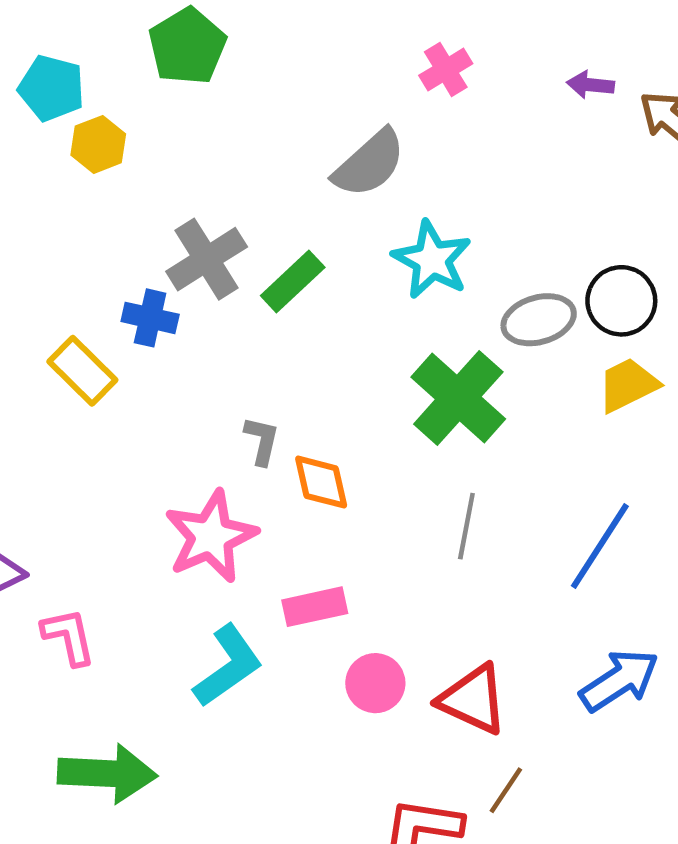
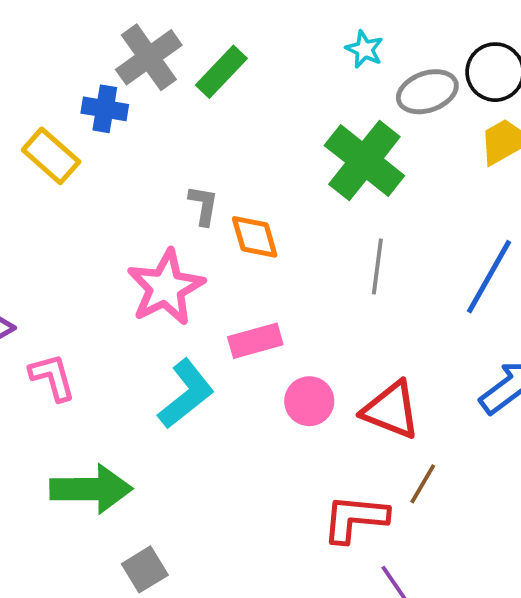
cyan star: (432, 260) -> (364, 49), moved, size x0.6

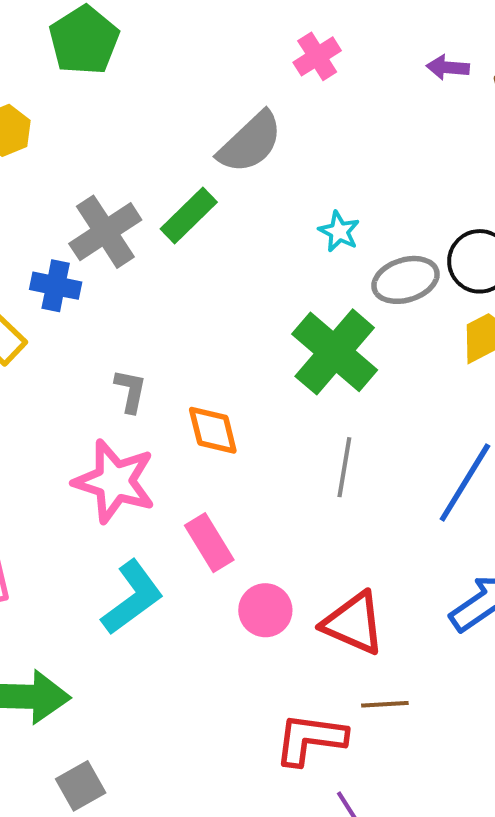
green rectangle: (221, 72) -> (189, 215), moved
gray L-shape: (203, 205) -> (130, 391), moved
pink star: (166, 287) -> (115, 481), turned -30
pink rectangle: (255, 341) -> (209, 543), turned 72
brown line: (423, 484) -> (385, 704), turned 54

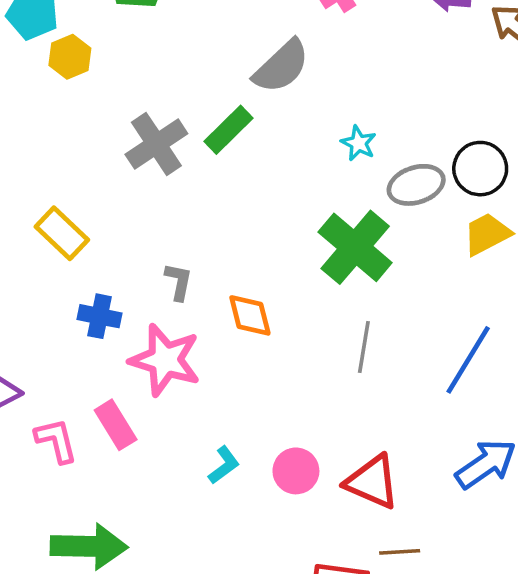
blue cross: (56, 286) -> (100, 316), moved
pink rectangle: (209, 543) -> (116, 425), moved
cyan L-shape: (132, 598) -> (224, 465), moved, size x0.6

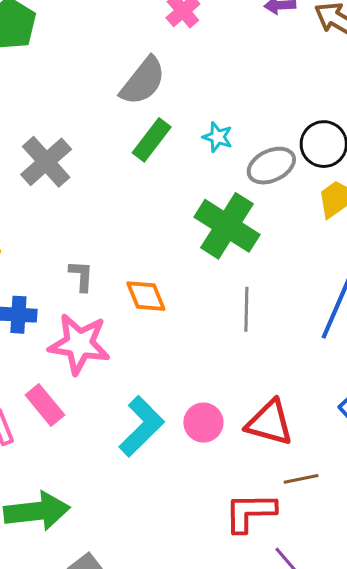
green rectangle: (228, 130) -> (152, 140), moved
cyan L-shape: (224, 465) -> (142, 426), size x1.8

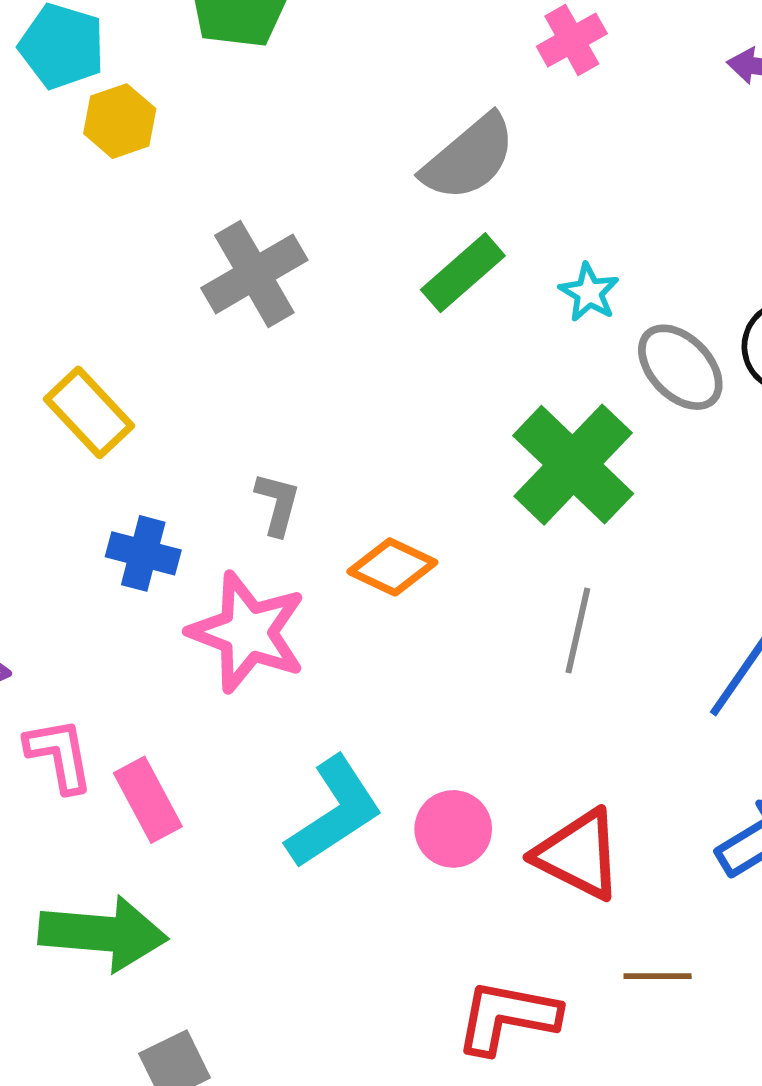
gray ellipse: (271, 166) -> (680, 367), turned 60
orange diamond: (146, 296) -> (392, 567), turned -54
pink rectangle: (45, 405) -> (148, 800), moved
brown line: (301, 479) -> (658, 976), moved

